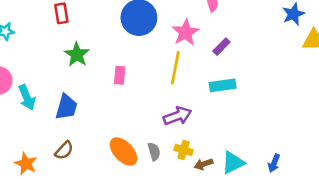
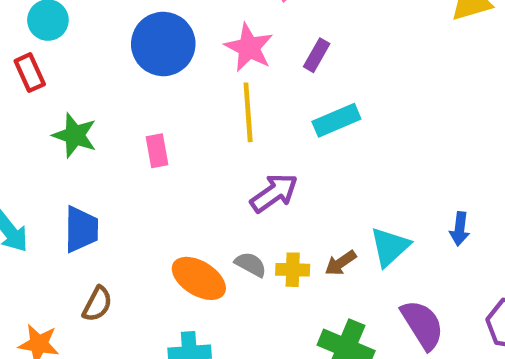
yellow cross: (183, 150) -> (293, 270), moved
gray semicircle: (154, 152) -> (251, 264), turned -30

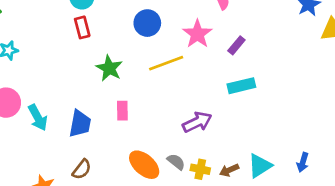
blue circle: (163, 44) -> (147, 23), size x0.7
red rectangle: (30, 73) -> (82, 27), moved
yellow line: (248, 112) -> (166, 63), moved, turned 64
green star: (75, 135) -> (109, 68), moved
pink rectangle: (157, 151) -> (122, 111), moved

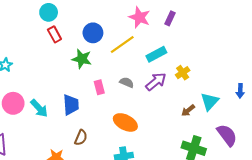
blue circle: (147, 23) -> (93, 33), moved
cyan rectangle: (241, 86) -> (156, 54), moved
gray semicircle: (176, 162) -> (127, 82), moved
yellow cross: (200, 169) -> (183, 73), moved, turned -32

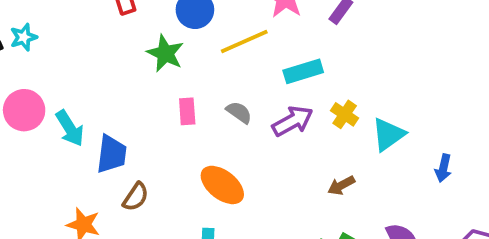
yellow cross: (183, 73) -> (345, 114), turned -32
cyan triangle: (210, 101) -> (388, 134), moved
blue trapezoid: (71, 105) -> (112, 154), moved

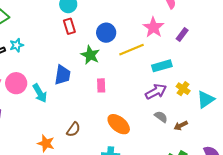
gray semicircle: (239, 112) -> (161, 117), moved
blue trapezoid: (112, 154) -> (63, 75), moved

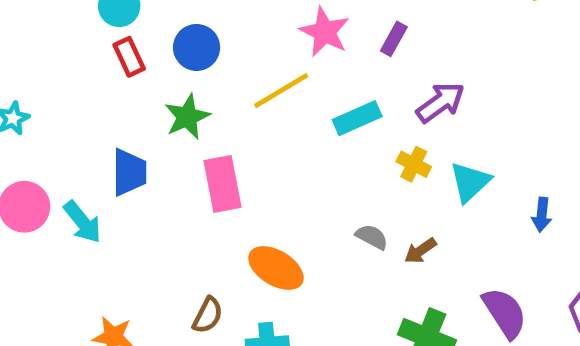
blue circle: (106, 33) -> (197, 47), moved
green star: (90, 55) -> (187, 117), turned 30
pink rectangle: (101, 85) -> (222, 184), size x1.6
purple arrow: (156, 92) -> (440, 102), moved
brown semicircle: (73, 129) -> (208, 315), moved

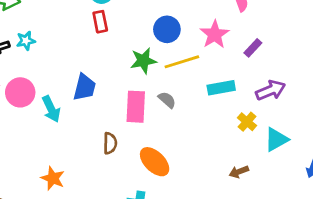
blue circle: (197, 47) -> (167, 29), moved
green star: (187, 117) -> (143, 61), moved
gray semicircle: (372, 237) -> (167, 100), moved
brown semicircle: (208, 315) -> (110, 143), moved, turned -40

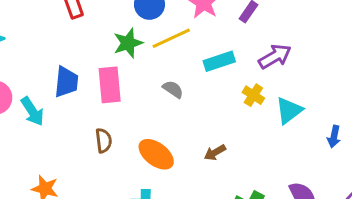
gray semicircle: (167, 100) -> (173, 89), moved
pink rectangle: (136, 107) -> (110, 85), moved
brown arrow: (239, 172) -> (215, 153), moved

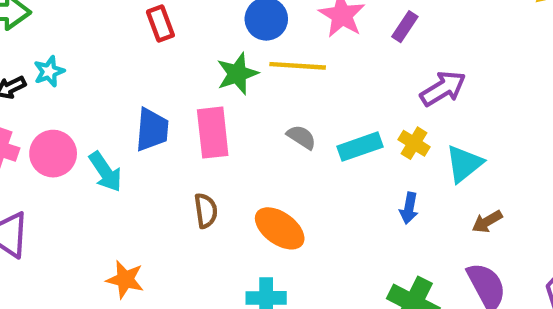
yellow line: (171, 38) -> (298, 66), turned 30
cyan rectangle: (219, 61) -> (360, 147), moved
blue arrow: (334, 137) -> (409, 208), moved
brown arrow: (215, 153) -> (487, 222), moved

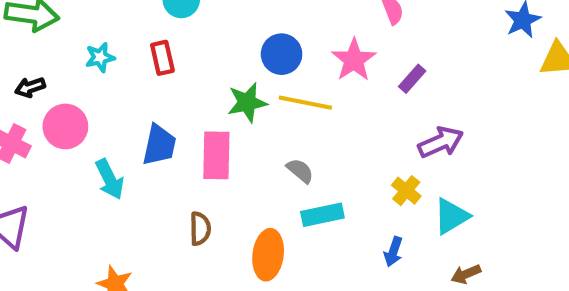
red rectangle: (160, 24) -> (162, 58), moved
cyan star: (49, 71) -> (100, 57), moved
cyan rectangle: (360, 147) -> (322, 215), moved
pink circle: (53, 154) -> (65, 126), moved
orange ellipse: (280, 228) -> (268, 255), turned 54

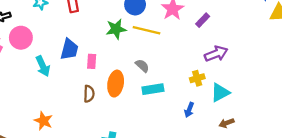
pink rectangle: (216, 155) -> (92, 61), moved, size x0.6
yellow cross: (406, 191) -> (197, 78), turned 32
orange ellipse: (268, 255) -> (116, 84), moved

